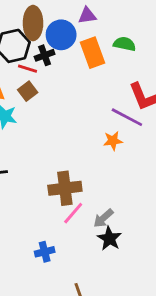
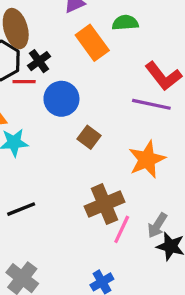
blue circle: (61, 35) -> (61, 99), moved
brown square: (28, 91) -> (89, 137), moved
orange star: (113, 141) -> (147, 159), moved, size x1.6

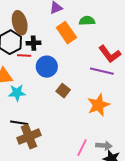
black cross: (39, 61) -> (34, 43), turned 32
brown cross: (104, 204) -> (29, 137), moved
black line: (21, 209) -> (19, 123), moved, turned 30
gray arrow: (157, 225) -> (104, 146), turned -119

